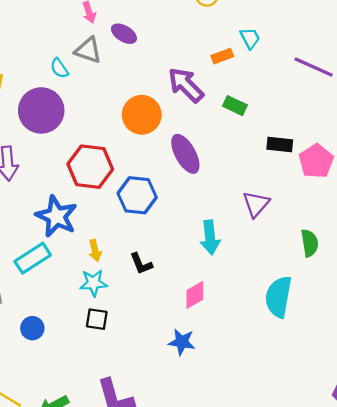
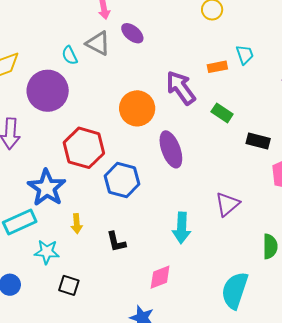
black rectangle: (280, 144) -> (258, 141), moved
cyan star: (93, 283) -> (47, 252), moved

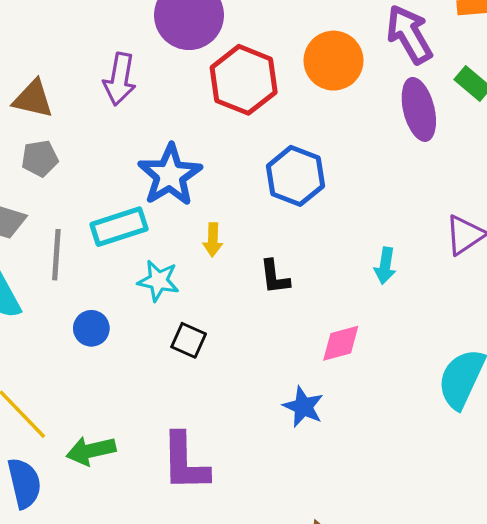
red hexagon: (84, 148) -> (244, 80), moved
purple ellipse: (171, 149) -> (419, 109), moved
cyan arrow: (182, 228) -> (385, 266), size x0.7

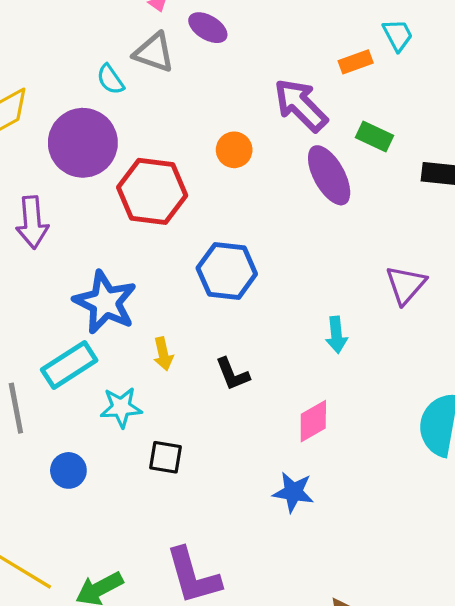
orange circle: (334, 61) -> (234, 150), size x0.6

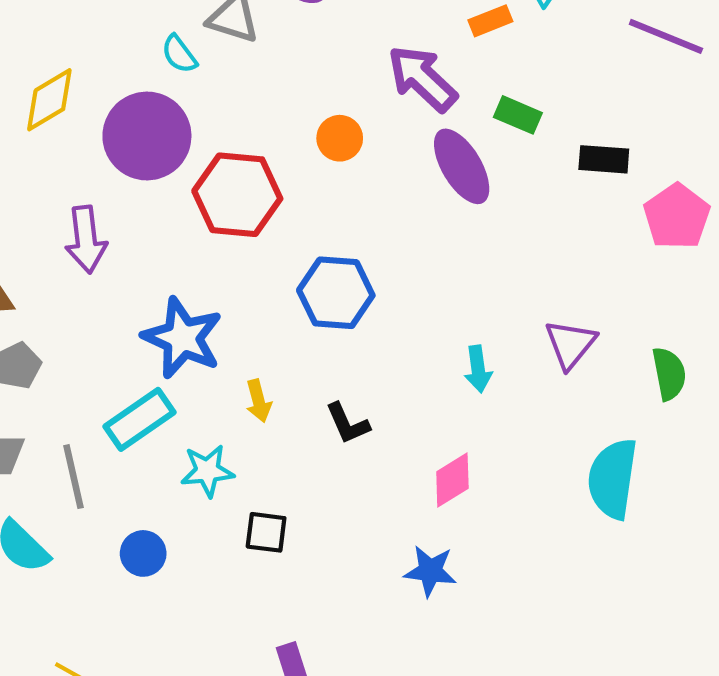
purple triangle: (406, 285) -> (570, 344), moved

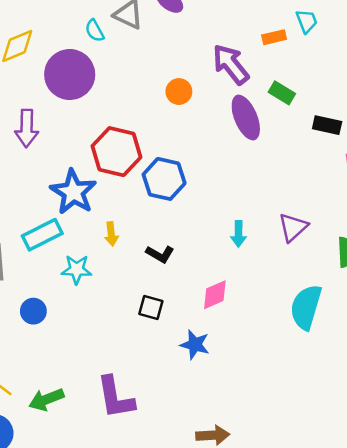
red hexagon: (237, 195) -> (117, 152), moved
black L-shape: (348, 423) -> (160, 254), turned -44
black square: (266, 532) -> (151, 307), moved

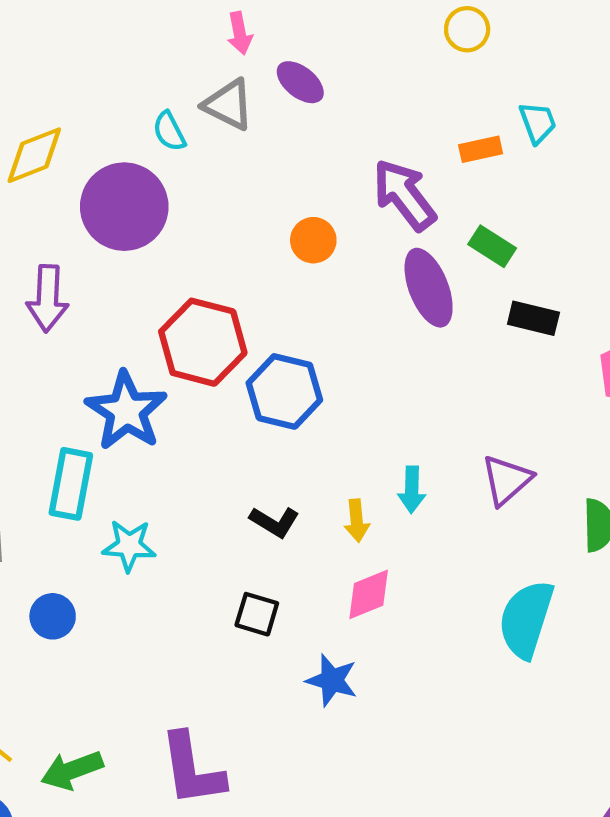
black rectangle: (327, 125) -> (533, 318), moved
yellow arrow: (111, 234) -> (357, 521), moved
cyan rectangle: (42, 235) -> (71, 484), turned -54

